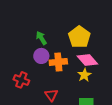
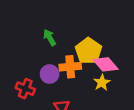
yellow pentagon: (79, 37) -> (88, 51), moved
purple circle: (41, 56) -> (50, 74), moved

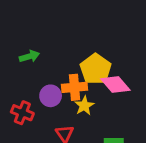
green arrow: (50, 38) -> (29, 56), moved, turned 105
yellow star: (102, 83) -> (84, 106), moved

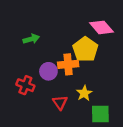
pink diamond: (115, 85) -> (102, 27), moved
yellow star: (84, 106) -> (84, 93), moved

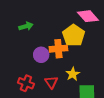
red cross: (25, 85) -> (26, 83), moved

